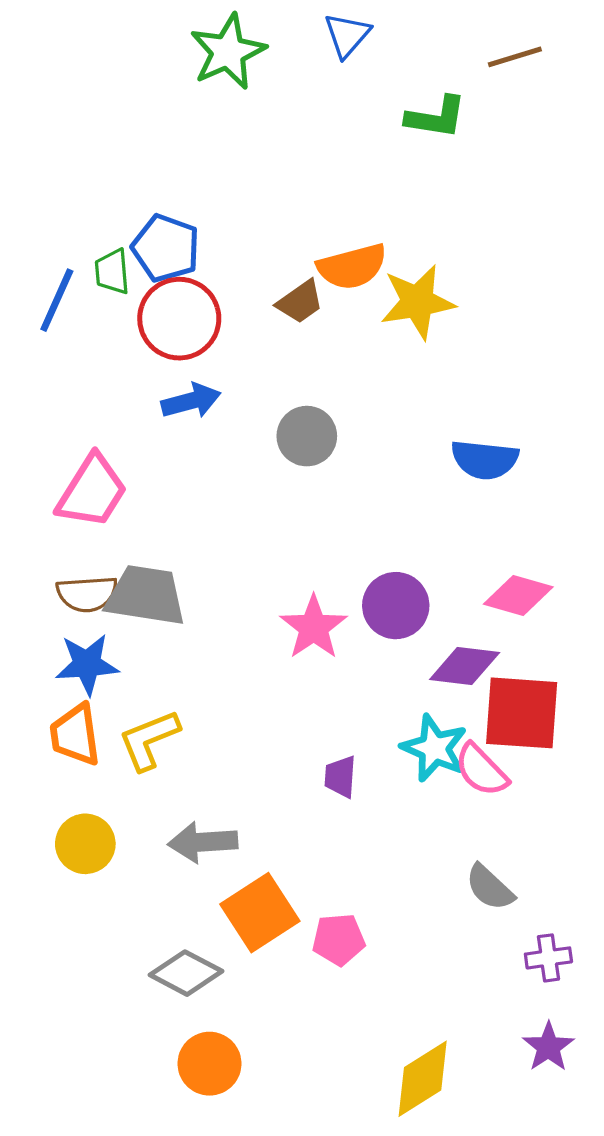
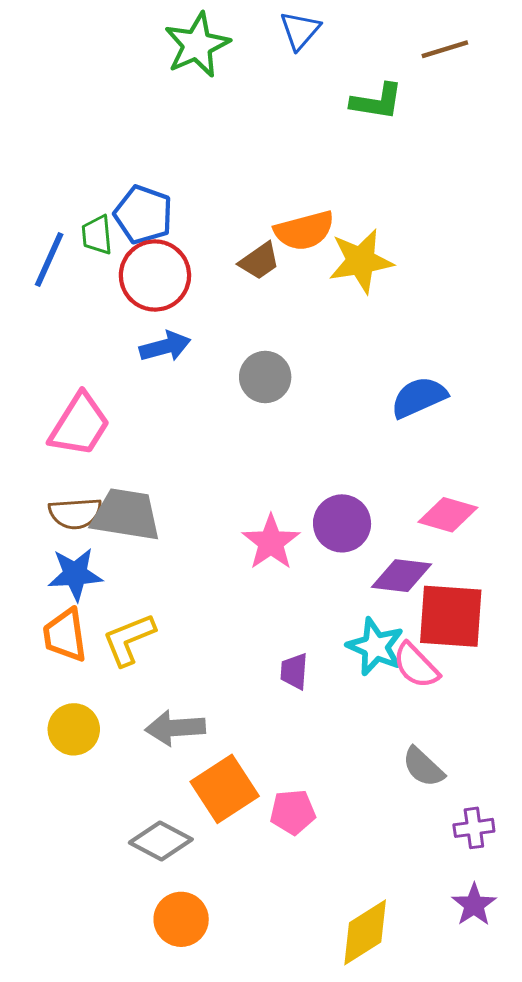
blue semicircle: (485, 460) -> (419, 397), turned 150

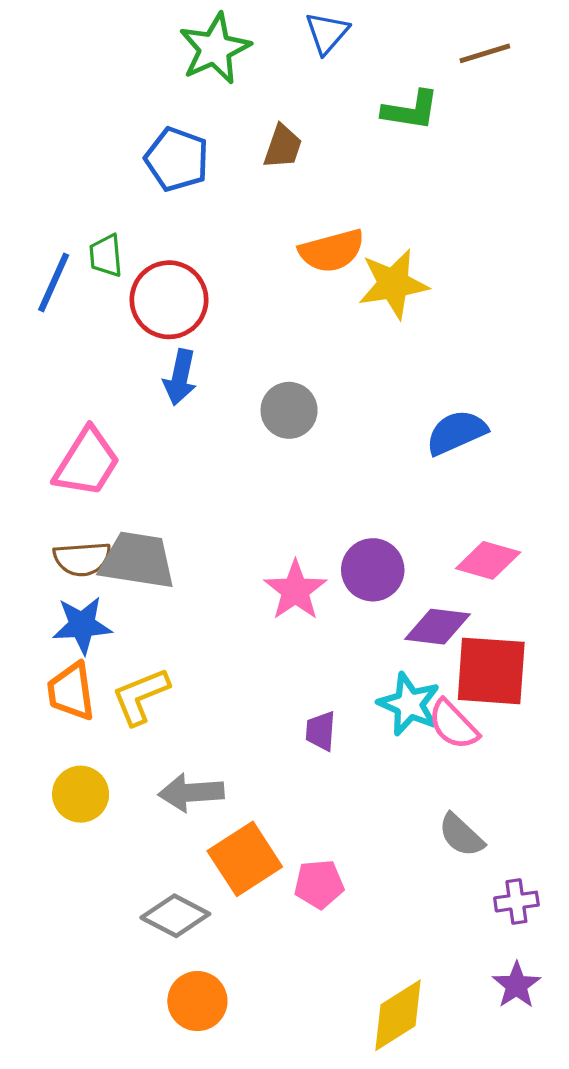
blue pentagon: (143, 215) -> (177, 159), moved
brown trapezoid: (259, 261) -> (283, 147), moved, turned -36
blue arrow: (165, 347) -> (180, 377), turned 117

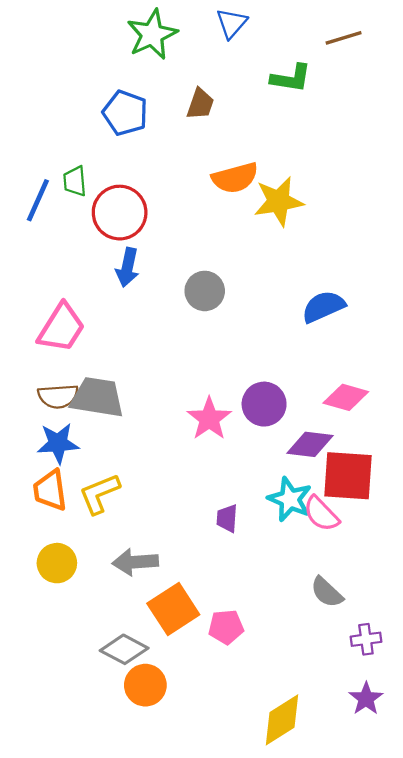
orange circle: (197, 1001) -> (145, 685), moved

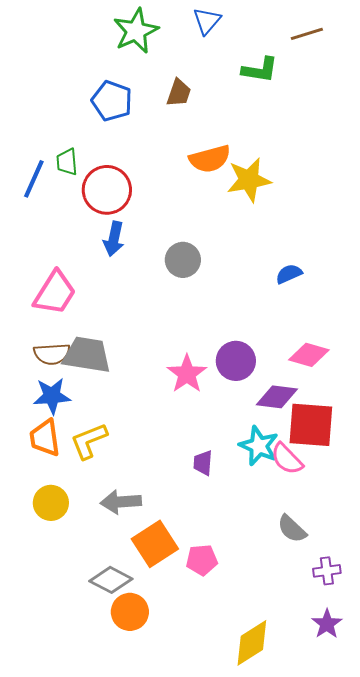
blue semicircle: (323, 307) -> (289, 274), size x0.7

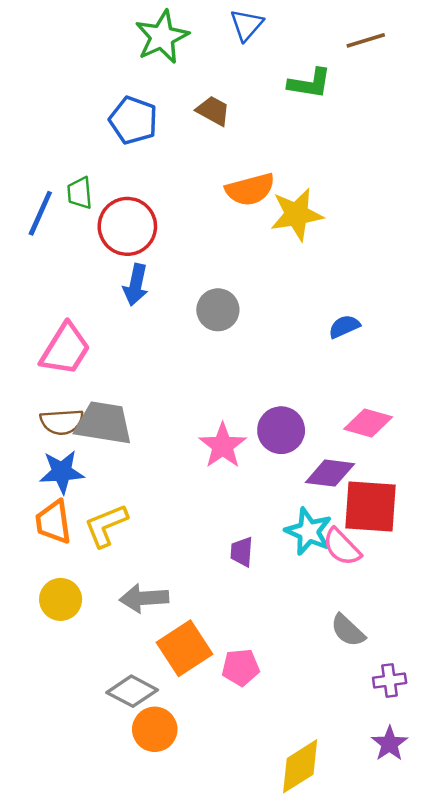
brown trapezoid: (179, 93) -> (213, 111), turned -80

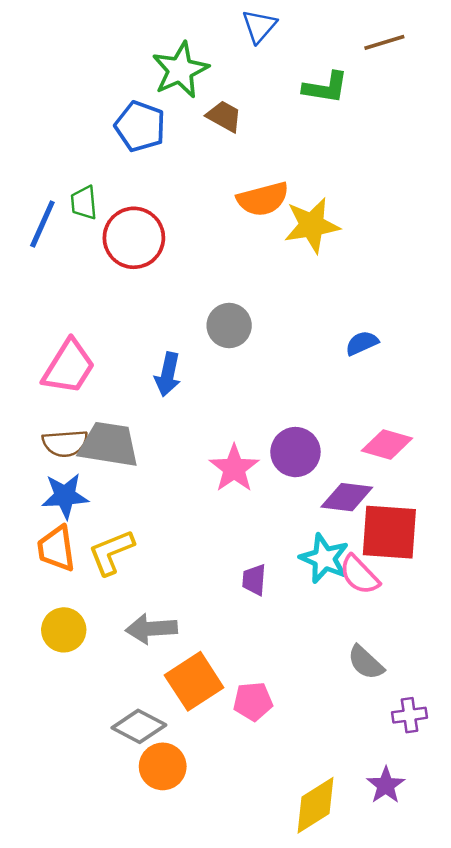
green star: (162, 37) -> (180, 70), moved
blue arrow: (136, 285) -> (168, 374), moved
purple star: (390, 744) -> (386, 785), moved

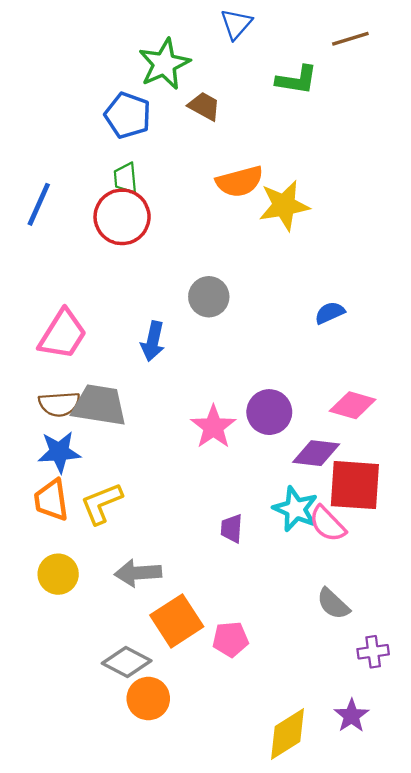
green trapezoid: (84, 203) -> (125, 178), moved

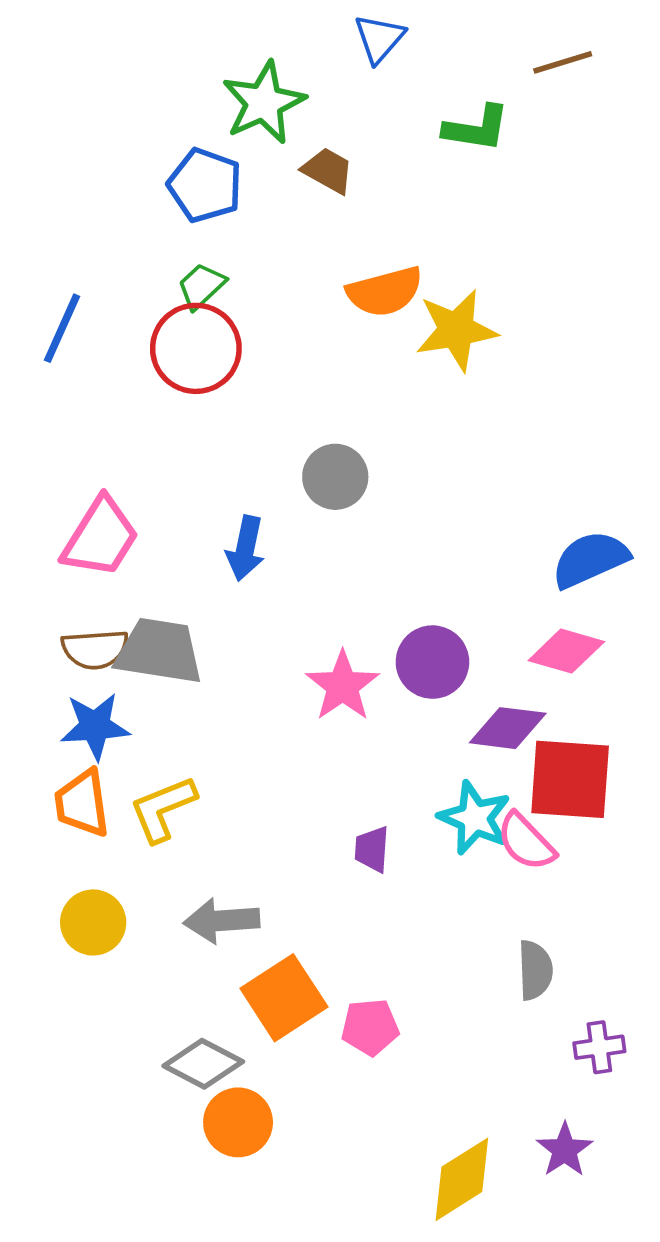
green trapezoid: (125, 178) -> (201, 286), turned 52
blue semicircle: (330, 313) -> (590, 559), moved, size x1.6
gray semicircle: (333, 604) -> (535, 970), turned -135

